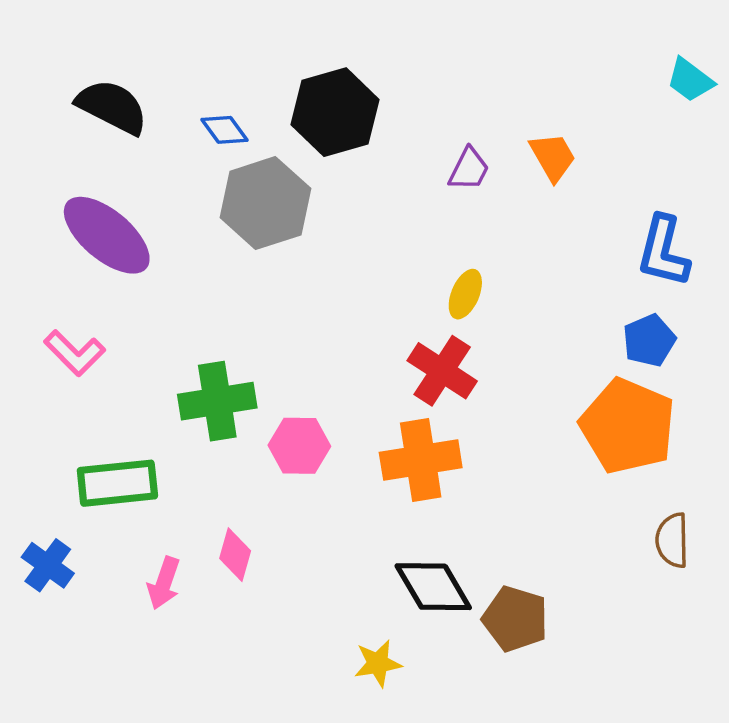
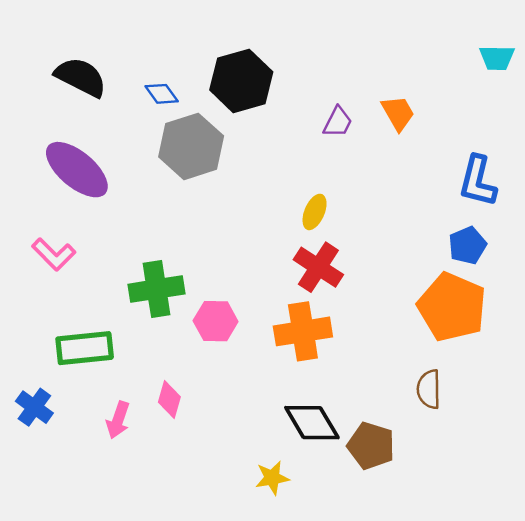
cyan trapezoid: (690, 80) -> (497, 58), turned -36
yellow ellipse: (465, 294) -> (315, 212), moved
brown semicircle: (672, 540) -> (429, 389), moved

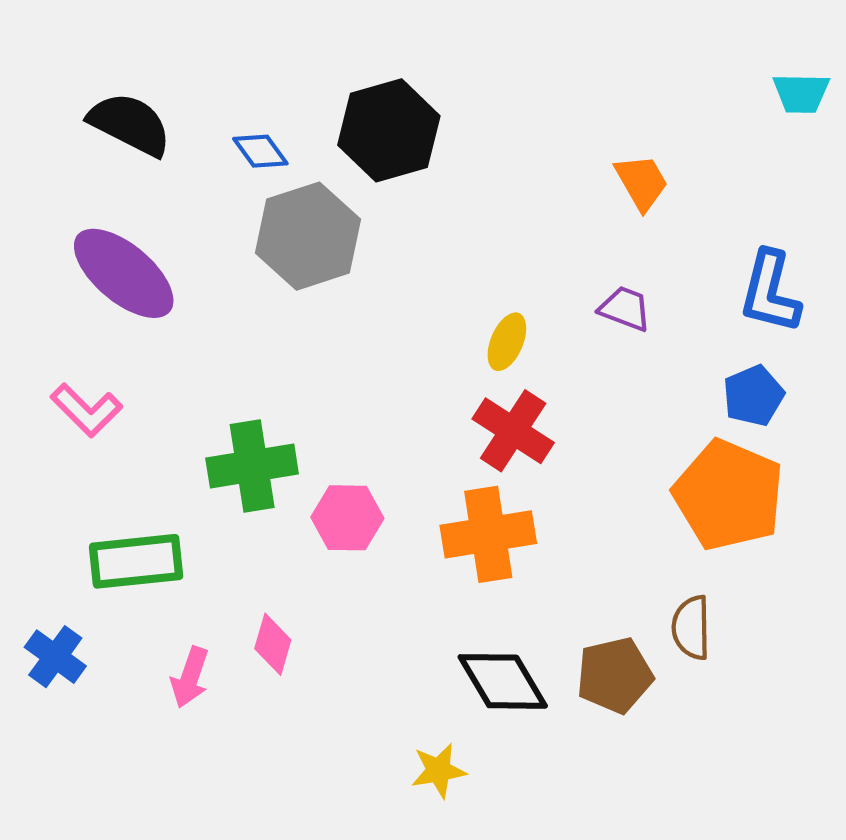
purple trapezoid: (338, 122) -> (625, 309), moved, turned -96
brown pentagon: (371, 446) -> (615, 675), moved, turned -30

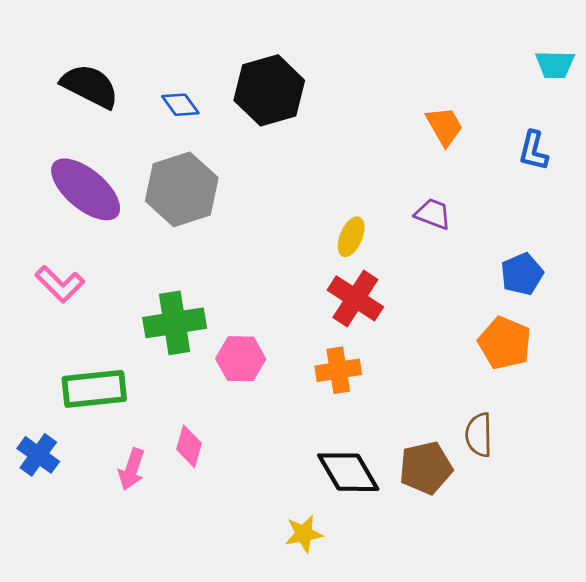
gray hexagon: (308, 236) -> (182, 189), moved
blue L-shape: (770, 292) -> (533, 151), moved, size x0.7
orange pentagon: (729, 495) -> (505, 343), size x0.7
orange cross: (488, 534) -> (338, 370), size x0.7

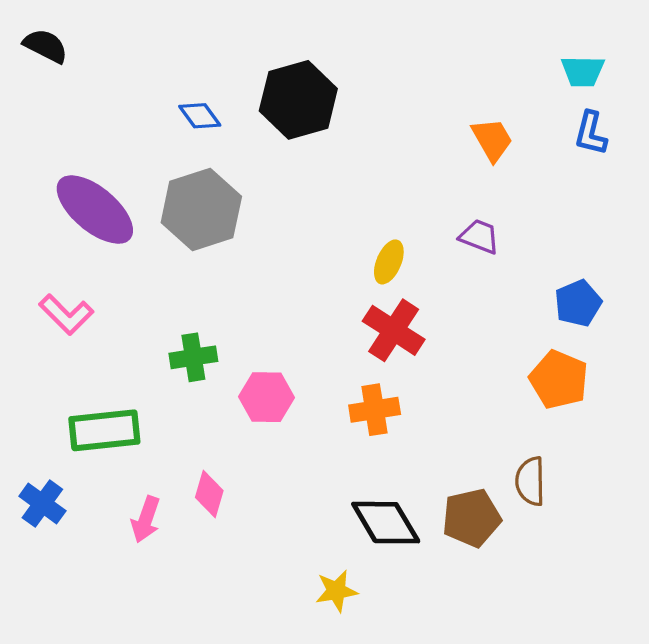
cyan trapezoid: (555, 65) -> (583, 71), moved
black semicircle: (90, 86) -> (46, 46), moved, size x0.7
blue L-shape: (533, 151) -> (591, 133), moved
green cross: (175, 323) -> (193, 357), size x0.7

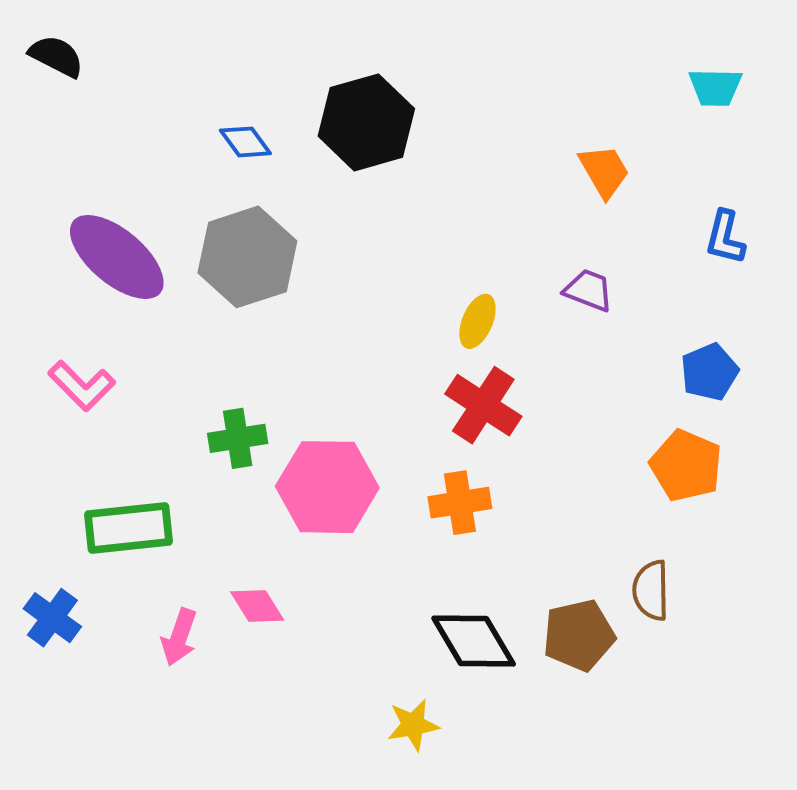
blue L-shape: (591, 133) -> (725, 237), moved
pink hexagon: (266, 397) -> (327, 487), size x1.5
pink diamond: (209, 494) -> (257, 606), turned -48

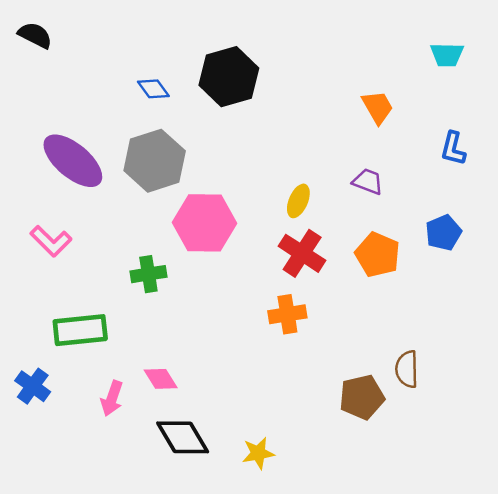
orange pentagon: (686, 466) -> (378, 255), moved
pink hexagon: (327, 487) -> (205, 223), moved
black diamond: (474, 641) -> (183, 437), moved

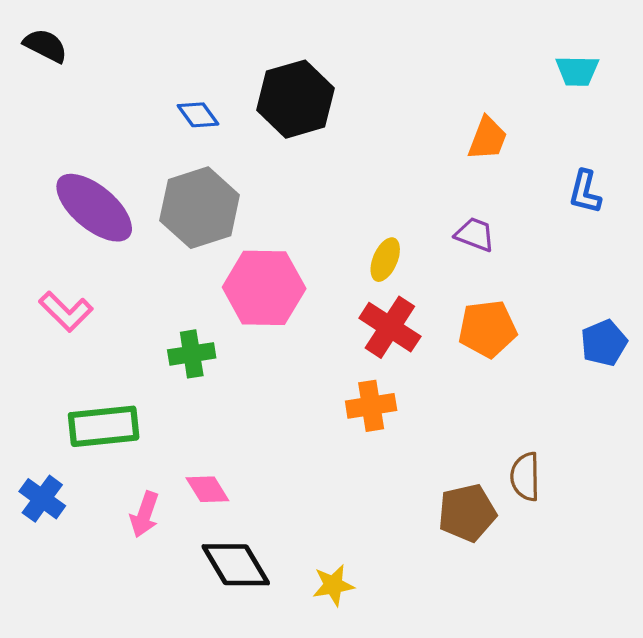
orange trapezoid: (378, 107) -> (487, 138), turned 51
blue pentagon: (443, 233) -> (604, 343), moved
orange pentagon: (378, 255) -> (487, 329), turned -30

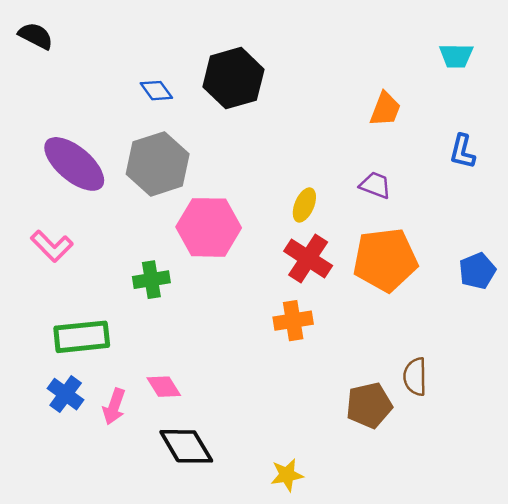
orange pentagon: (487, 329) -> (385, 260), size x1.4
blue cross: (42, 499) -> (66, 394), moved
yellow star: (333, 585) -> (287, 475), moved

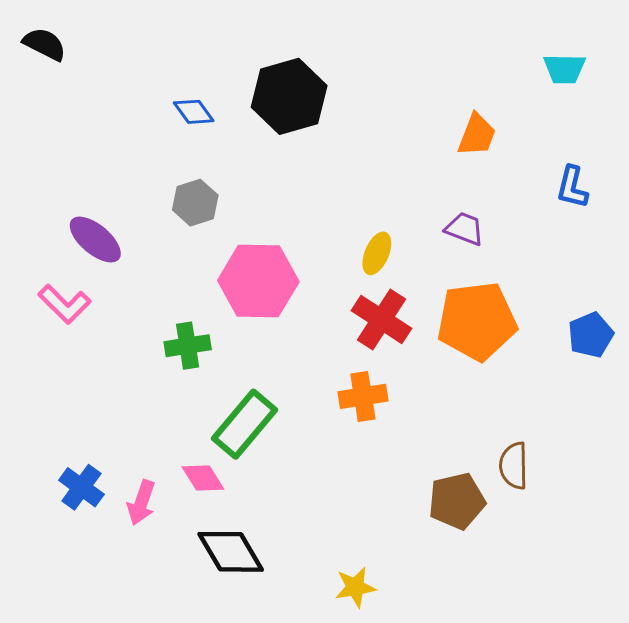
purple ellipse: (74, 164) -> (95, 240), moved, size x0.7
gray hexagon: (158, 164) -> (195, 203), size x0.6
green rectangle: (82, 337) -> (244, 424), moved, turned -44

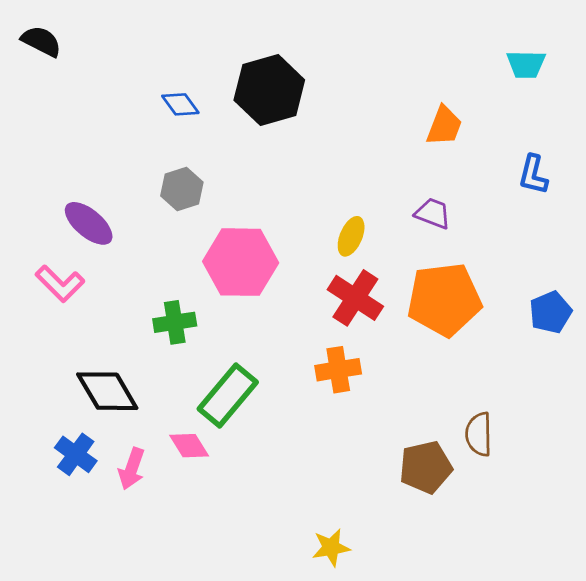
black diamond: (231, 552) -> (107, 391), moved

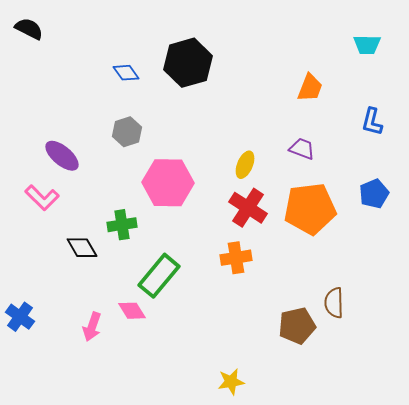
blue pentagon: (550, 312) -> (374, 194), moved
black diamond: (107, 391) -> (82, 248), moved, size x0.7
blue cross: (76, 454) -> (20, 317), moved

